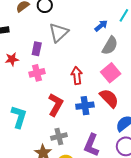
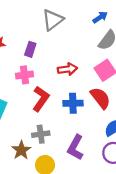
purple rectangle: (37, 49) -> (30, 49), moved
pink cross: (37, 73) -> (24, 75), moved
red arrow: (77, 75) -> (67, 69), turned 84

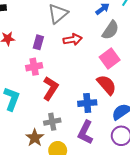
red arrow: (67, 69) -> (73, 40), moved
blue cross: (73, 103) -> (87, 103), moved

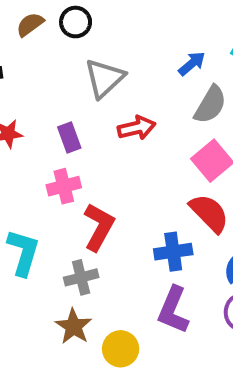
purple rectangle: (38, 42) -> (69, 137), turned -32
gray cross: (52, 122) -> (81, 277), moved

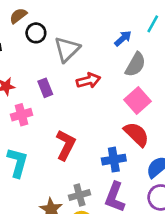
black circle: (76, 22) -> (36, 33), moved
pink cross: (64, 186) -> (22, 115), moved
gray cross: (81, 277) -> (79, 195), moved

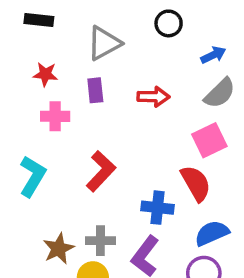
black circle: (36, 33) -> (169, 23), moved
gray triangle: (67, 49) -> (104, 43), moved

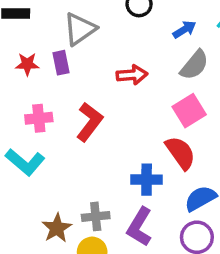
purple rectangle: (95, 90) -> (61, 63), moved
pink cross: (55, 116) -> (39, 118), moved
red L-shape: (101, 171) -> (89, 122), moved
cyan L-shape: (33, 176) -> (25, 162), turned 105

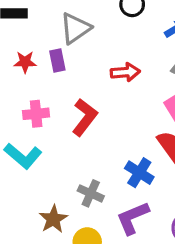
blue cross: (147, 180) -> (139, 173), turned 32
gray cross: (96, 216) -> (91, 193), moved, turned 30
purple L-shape: (140, 227) -> (133, 218), turned 36

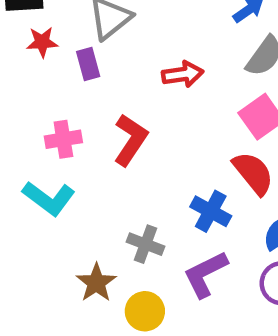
red star: (25, 62) -> (42, 42), moved

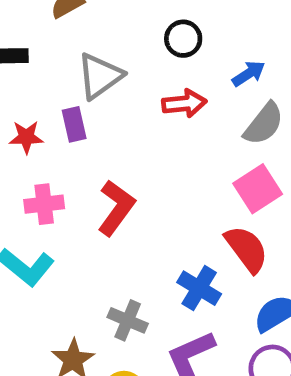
red star: (42, 42) -> (26, 137), moved
red arrow: (183, 74) -> (184, 103), moved

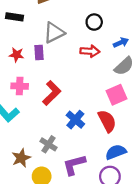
blue cross: (199, 288) -> (75, 120), moved

